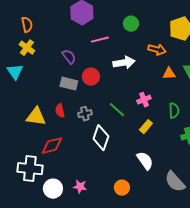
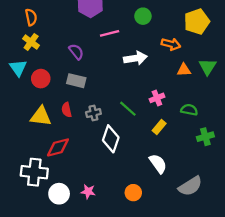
red circle: (91, 77) -> (41, 79), moved
green semicircle: (174, 111) -> (189, 110), turned -77
gray semicircle: (175, 182) -> (190, 186), turned -80

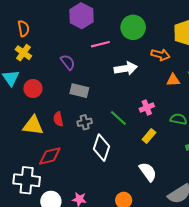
green circle: (143, 16) -> (133, 27), size x1.5
gray rectangle: (76, 81) -> (79, 91), moved

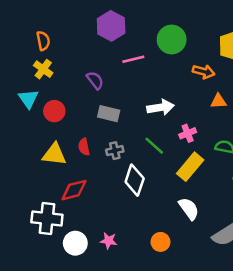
white arrow: (126, 68) -> (160, 107), moved
yellow rectangle: (149, 136) -> (190, 167), size x1.6

